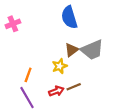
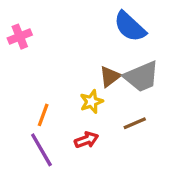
blue semicircle: (69, 17) -> (130, 27), moved, turned -30
brown line: (74, 87) -> (135, 123), moved

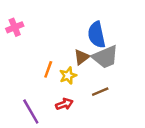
blue semicircle: (130, 27) -> (97, 35), moved, turned 35
orange line: (43, 115) -> (48, 69), moved

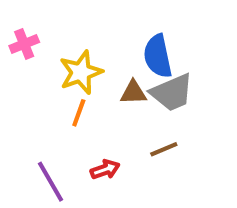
brown triangle: (82, 57) -> (133, 93), turned 35
yellow star: (68, 76) -> (81, 72), moved, size x1.5

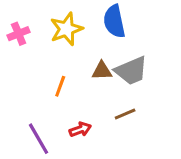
blue semicircle: (158, 56) -> (114, 21), moved
yellow star: (81, 72) -> (66, 29), moved

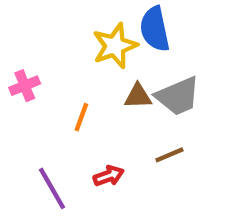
yellow star: (66, 29) -> (115, 46), moved
pink cross: (19, 34) -> (25, 86), moved

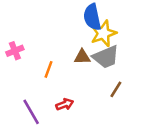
yellow star: (115, 46) -> (103, 33), moved
brown line: (169, 155) -> (116, 89), moved, turned -35

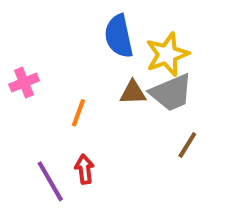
blue semicircle: (92, 17) -> (119, 36), moved
red arrow: (65, 104) -> (84, 169), moved, turned -77

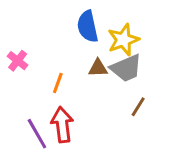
pink cross: (24, 83) -> (18, 61), turned -30
red arrow: (84, 169) -> (62, 125), size x1.6

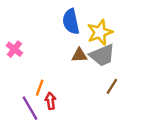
orange line: (58, 83) -> (40, 88), moved
red arrow: (62, 125) -> (51, 101), size x0.6

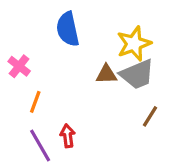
blue semicircle: (71, 22) -> (68, 29), moved
orange line: (40, 88) -> (35, 102), moved

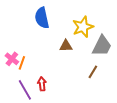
pink cross: (19, 66) -> (12, 59), moved
gray trapezoid: (137, 74) -> (102, 46), moved, turned -40

